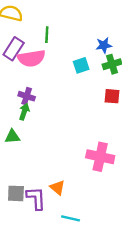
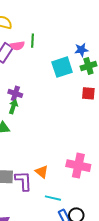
pink semicircle: (31, 58) -> (17, 46), moved, size x0.6
cyan square: (81, 65) -> (62, 67), size x1.5
pink cross: (100, 157) -> (78, 166), moved

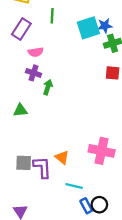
pink semicircle: (17, 46) -> (36, 52), moved
cyan square: (62, 67) -> (88, 28), moved
green arrow: (13, 107) -> (48, 87), moved

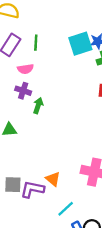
green line: (52, 16) -> (36, 43), moved
purple L-shape: (42, 167) -> (32, 189), turned -75
cyan line: (74, 186) -> (66, 209), turned -56

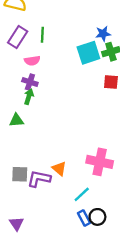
cyan square: (80, 44) -> (88, 53), moved
green arrow: (38, 106) -> (29, 97), moved
cyan line: (66, 209) -> (82, 194), moved

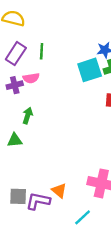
purple cross: (30, 82) -> (15, 85), moved, turned -32

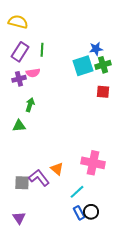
gray square: (18, 196) -> (22, 183), moved
purple L-shape: (38, 201) -> (39, 178), turned 40

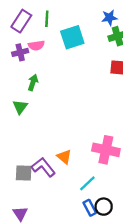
cyan square: (83, 66) -> (72, 37), moved
green triangle: (19, 126) -> (20, 107), turned -48

